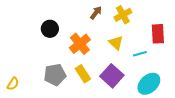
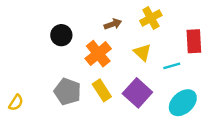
brown arrow: (96, 13) -> (113, 24), moved, turned 32
gray pentagon: (55, 75) -> (67, 92), turned 30

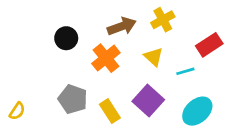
brown arrow: (113, 24) -> (122, 26), size x1.5
red rectangle: (194, 41) -> (209, 45), turned 60
yellow rectangle: (102, 90) -> (110, 111), moved

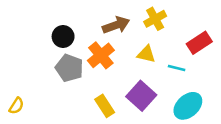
yellow triangle: (154, 57) -> (146, 54), turned -30
cyan line: (185, 71) -> (177, 68), turned 30
gray pentagon: (73, 99) -> (69, 68), moved

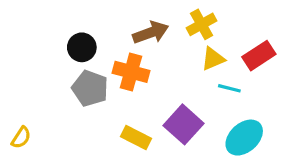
yellow triangle: (146, 54) -> (213, 59), moved, turned -36
orange cross: (101, 55) -> (131, 72), turned -36
yellow rectangle: (105, 106) -> (136, 138), turned -30

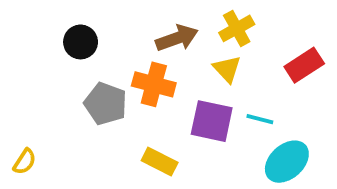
black circle: (82, 47) -> (81, 42), moved
yellow triangle: (213, 59) -> (227, 69), moved, turned -50
cyan line: (229, 88) -> (260, 119), moved
purple square: (183, 124) -> (212, 121), moved, turned -30

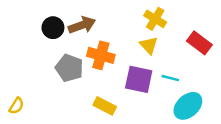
yellow cross: (237, 28) -> (155, 19), turned -30
brown arrow: (177, 38) -> (82, 25), moved
red rectangle: (304, 65) -> (199, 43), turned 70

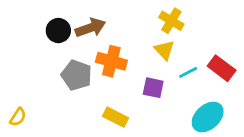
red rectangle: (199, 43) -> (222, 68), moved
cyan line: (170, 78) -> (188, 72), moved, turned -42
purple square: (139, 79) -> (153, 88), size x0.7

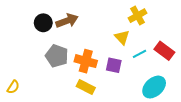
yellow cross: (171, 21) -> (138, 16), moved, turned 30
orange cross: (111, 61) -> (86, 61), moved

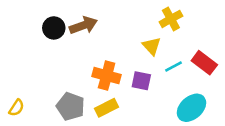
gray pentagon: (57, 56) -> (71, 106), moved
yellow rectangle: (86, 87) -> (107, 108), turned -54

